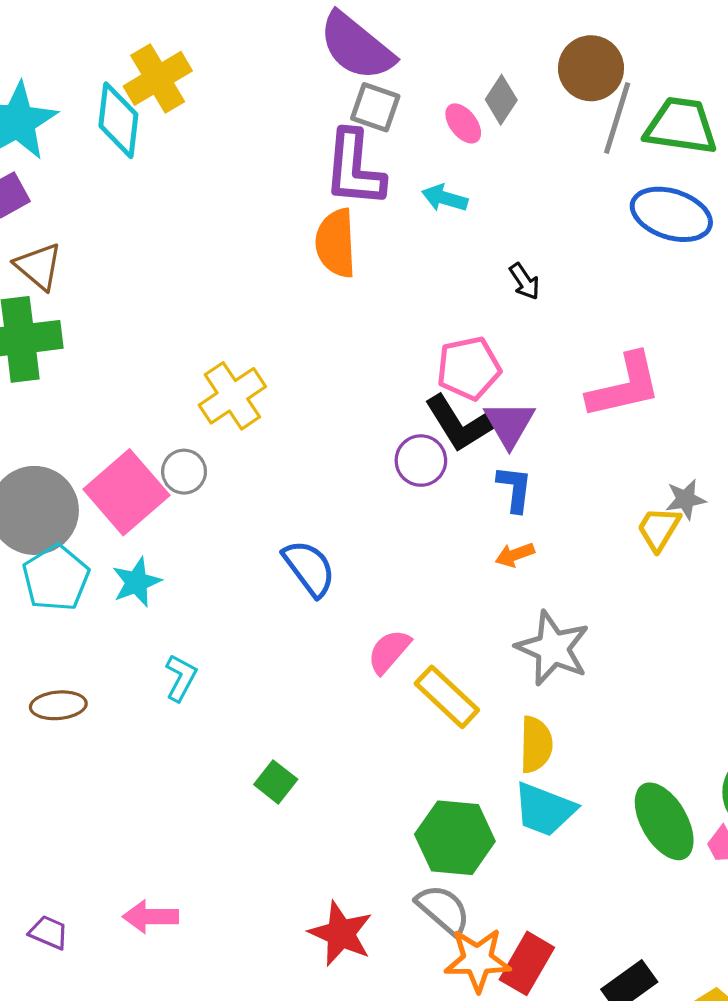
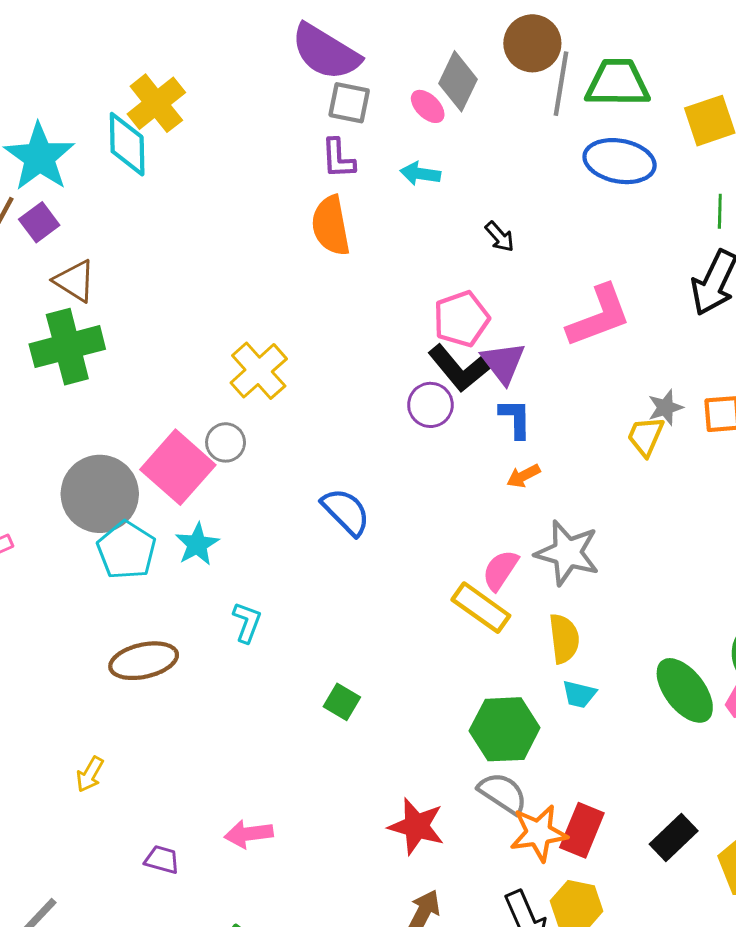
gray diamond: (501, 100) -> (458, 81), size x1.4
purple L-shape: (354, 168) -> (338, 158), size x0.6
pink semicircle: (389, 651) -> (500, 570), moved
brown ellipse: (58, 705) -> (144, 661), size x1.4
cyan trapezoid: (544, 809) -> (579, 694), size x0.6

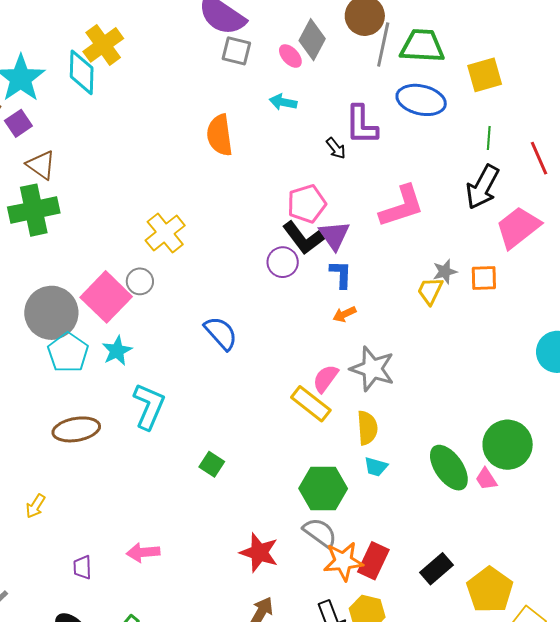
purple L-shape: (338, 158) -> (361, 125), moved, size x1.4
cyan L-shape: (247, 622) -> (149, 406), size x1.6
purple trapezoid: (162, 860) -> (82, 567), turned -110

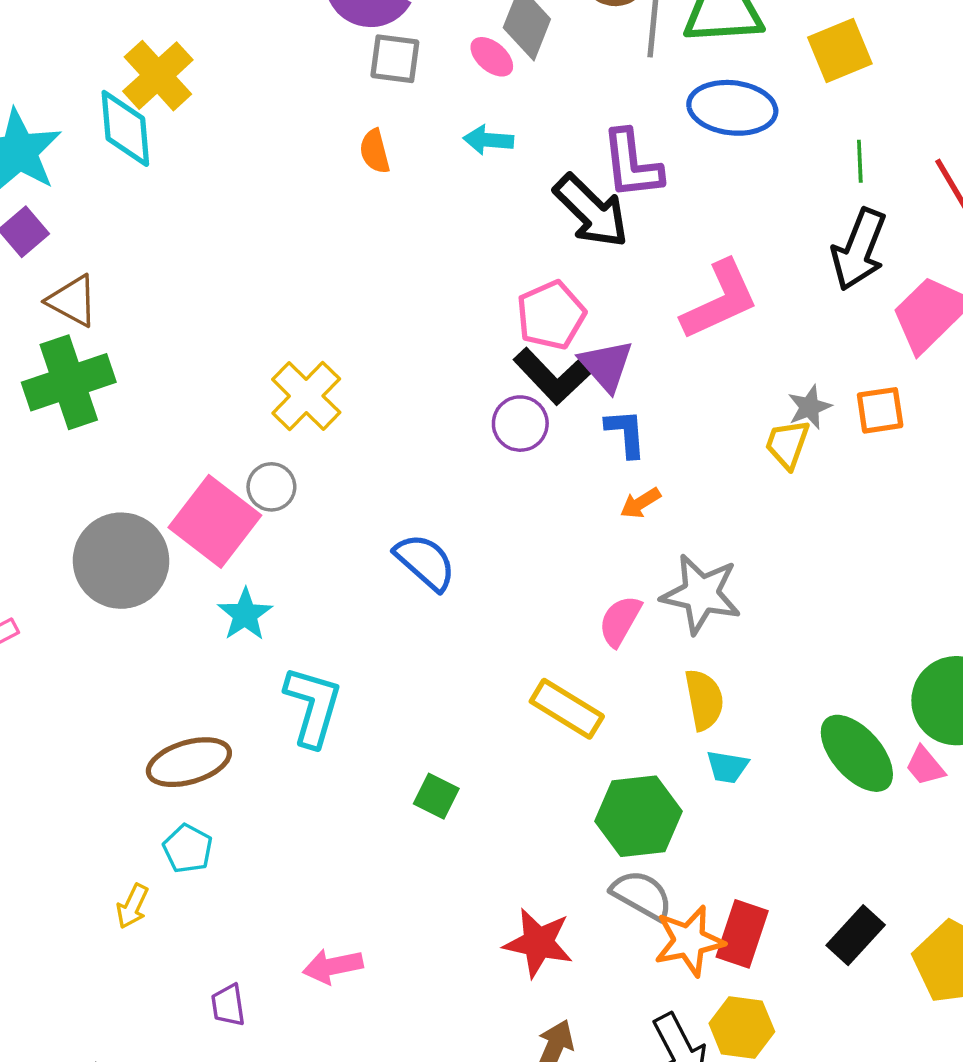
orange semicircle: (220, 135) -> (375, 151), moved, size x0.6
black arrow: (336, 148) -> (591, 211), size x2.0
cyan pentagon: (68, 353) -> (188, 849), moved, size x0.7
yellow rectangle: (311, 404) -> (567, 709), moved

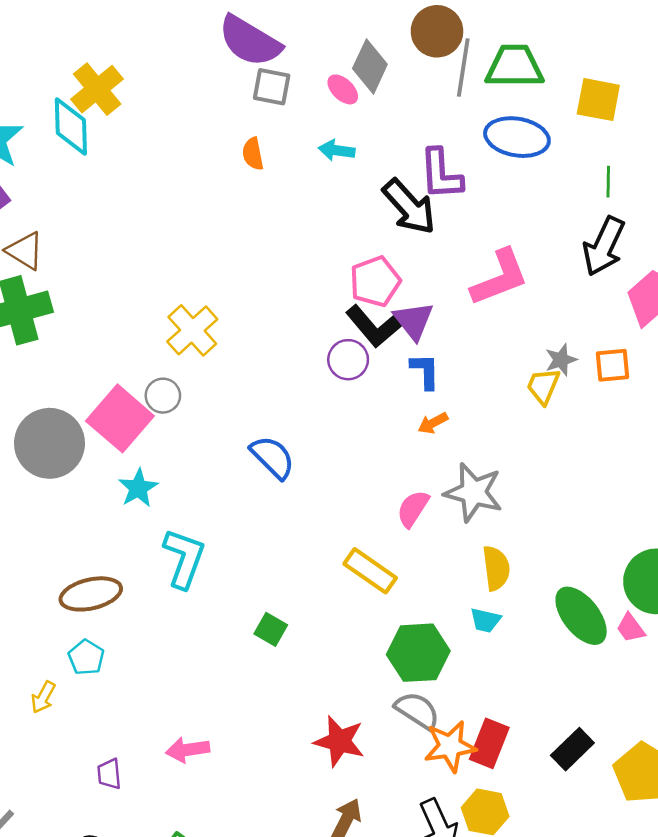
yellow square: (840, 51) -> (598, 100), turned 30
yellow semicircle: (704, 700) -> (496, 568), moved

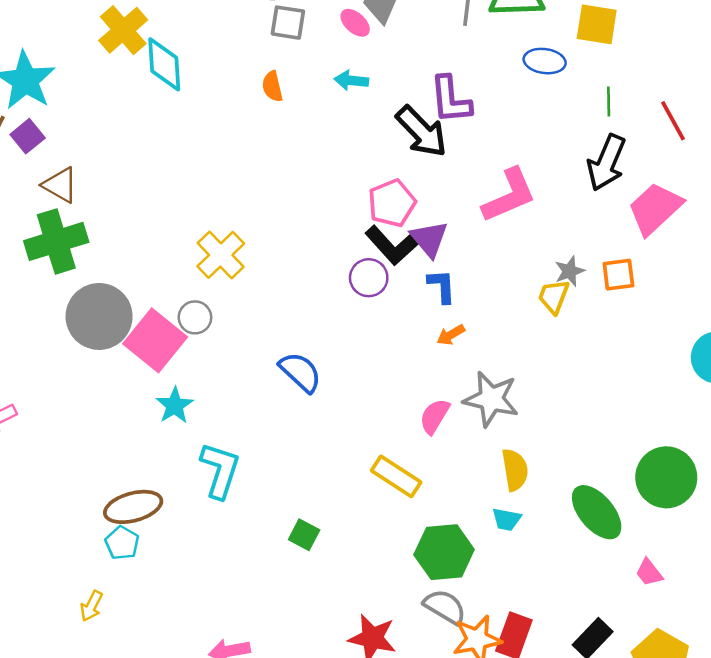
cyan diamond: (71, 126) -> (164, 64), moved
blue ellipse: (517, 137) -> (545, 61), moved, size x0.7
gray circle: (49, 443) -> (99, 316), moved
pink trapezoid: (631, 628) -> (649, 573), moved
cyan pentagon: (86, 657) -> (122, 543), moved

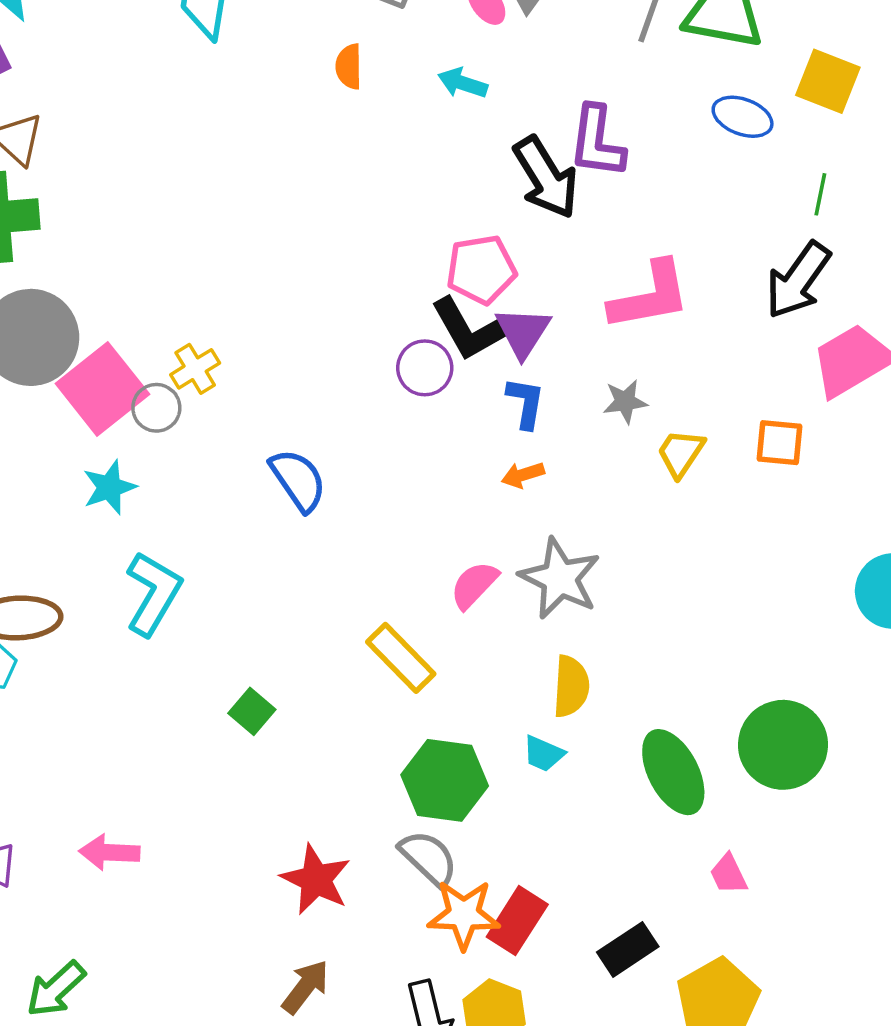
yellow cross: (221, 255) -> (195, 369), moved, size x0.7
gray star: (570, 271) -> (625, 402), moved
gray circle: (195, 317) -> (156, 408), moved

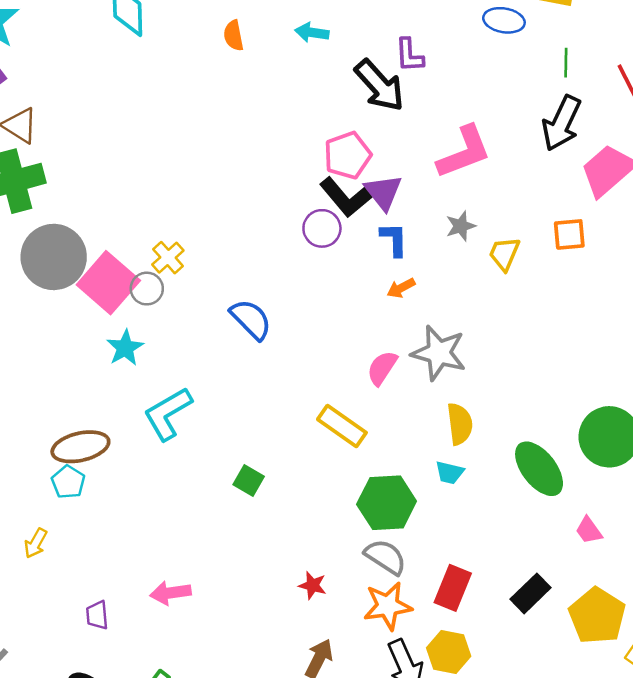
purple L-shape: (597, 142) -> (409, 55), size x0.7
cyan L-shape: (153, 594) -> (168, 414), turned -140
red star: (316, 880) -> (313, 585), size x0.6
orange star: (464, 914) -> (388, 606), moved

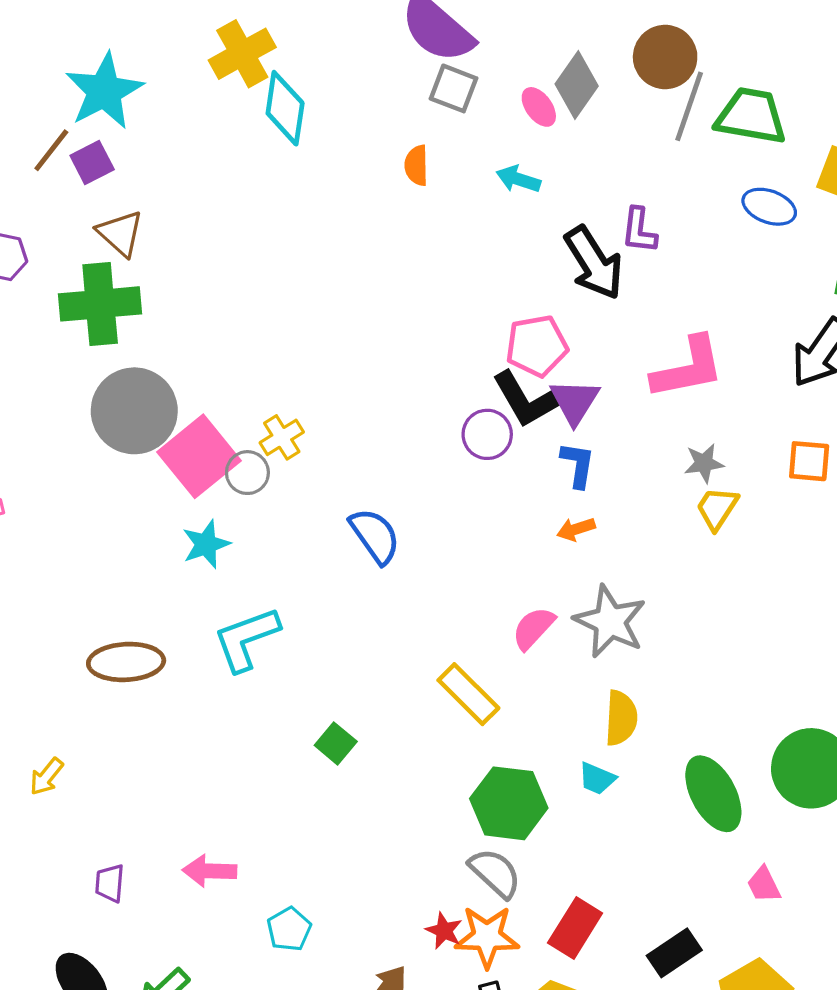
gray star: (461, 226) -> (704, 463), moved
orange square: (569, 234) -> (809, 461), moved
cyan pentagon: (68, 482) -> (289, 929), moved
red star: (313, 585) -> (444, 931), moved

